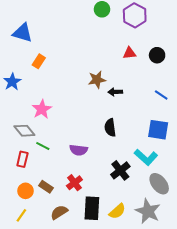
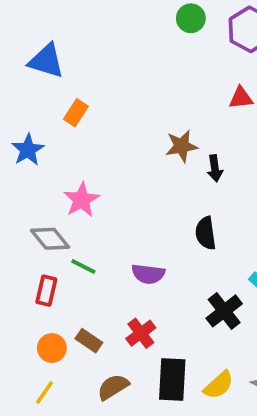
black arrow: (115, 92) -> (215, 168), turned -96

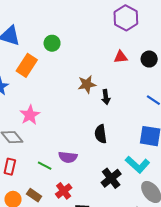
green circle: (191, 18) -> (52, 43), moved
orange rectangle: (76, 113) -> (27, 65), size x1.5
green line: (83, 267) -> (45, 166), moved

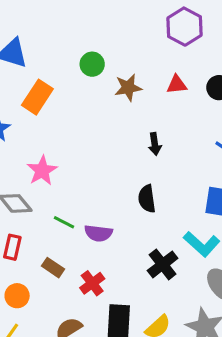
green circle: (52, 43) -> (92, 64), moved
brown star: (87, 84) -> (128, 88), moved
green line: (45, 166) -> (64, 222), moved
brown rectangle: (34, 195) -> (53, 268), moved

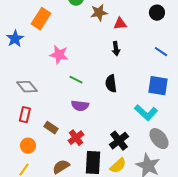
red triangle: (177, 84) -> (120, 24), moved
pink star: (42, 171) -> (59, 55), moved, turned -30
green line: (64, 222) -> (76, 80), moved
black cross: (163, 264) -> (119, 141), moved

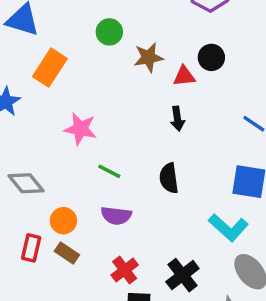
black circle: (157, 13) -> (211, 57), moved
red rectangle: (25, 115) -> (31, 248), moved
red cross: (76, 138) -> (125, 270), moved
orange circle: (28, 146) -> (63, 221), moved

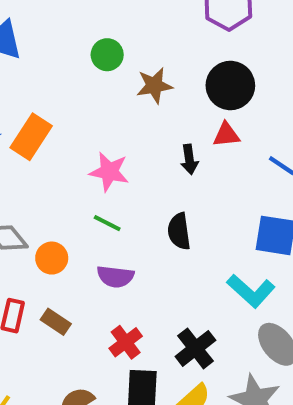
black circle: (211, 57) -> (230, 86), size x1.5
orange rectangle: (50, 68) -> (31, 137), moved
red triangle: (184, 76) -> (226, 135), moved
pink star: (80, 129) -> (109, 172), moved
orange circle: (63, 221) -> (52, 258), moved

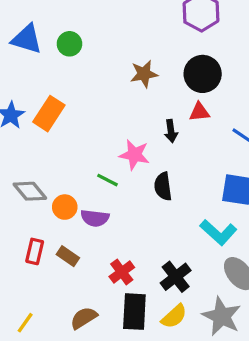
green circle: (107, 55) -> (69, 44), moved
pink star: (109, 172) -> (134, 155), moved
purple semicircle: (115, 277) -> (95, 218), moved

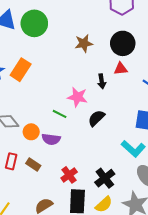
green circle: (69, 44) -> (34, 23), size x1.6
black semicircle: (163, 186) -> (96, 118), turned 54

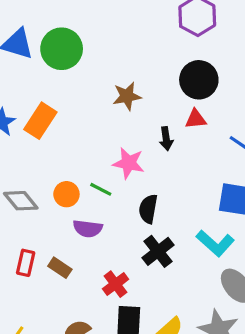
brown star: (84, 43) -> (127, 96), moved
black semicircle: (96, 118) -> (148, 209), moved, turned -36
orange circle: (31, 132) -> (66, 194), moved
black cross: (105, 178) -> (158, 251), moved

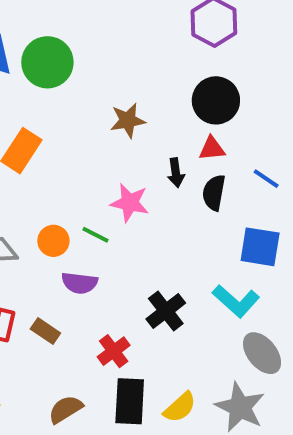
black semicircle: (148, 209) -> (214, 193), moved

